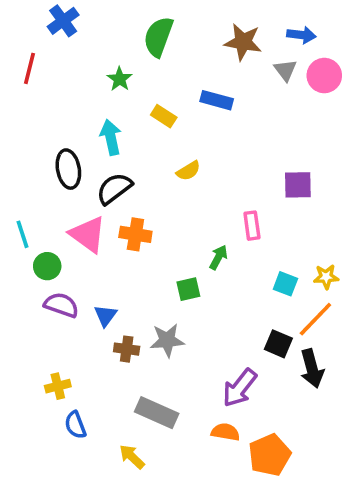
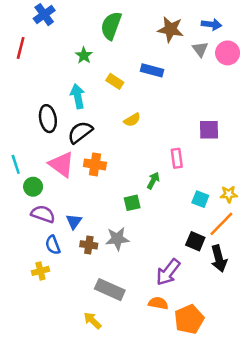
blue semicircle: (75, 425) -> (53, 245), moved

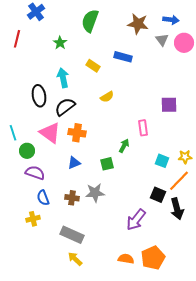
green star: (84, 55) -> (60, 43), moved
blue triangle: (74, 221) -> (74, 163), moved, turned 32
gray rectangle: (110, 290) -> (72, 235), moved
orange semicircle: (158, 303) -> (126, 259), moved

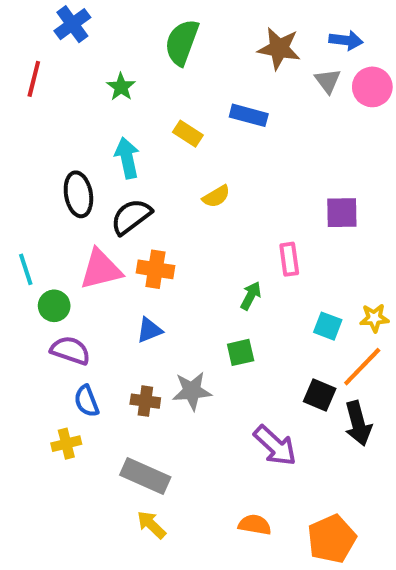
pink triangle: (50, 133) -> (101, 269), turned -50
green square: (107, 164) -> (241, 352), moved
purple arrow: (136, 220) -> (275, 446), turned -85
orange pentagon: (153, 258) -> (332, 539), moved

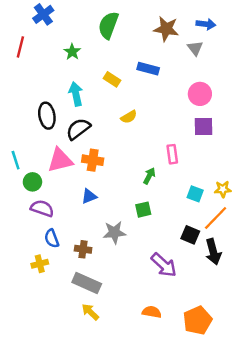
pink circle: (372, 87) -> (200, 94), moved
brown cross: (145, 401) -> (83, 249), moved

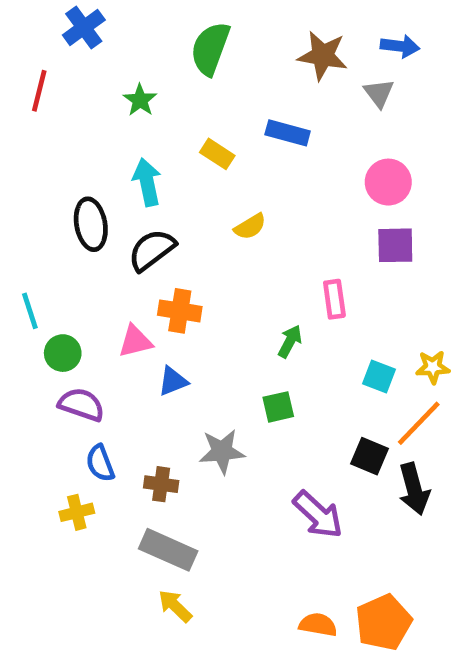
pink triangle: (60, 160) -> (135, 341), moved, size x0.7
orange semicircle: (152, 312) -> (318, 625), moved

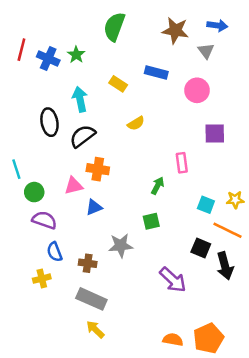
blue cross: (84, 28) -> (48, 59), moved, turned -30
pink circle: (388, 182) -> (197, 90), moved
orange line: (419, 423) -> (228, 230), turned 72

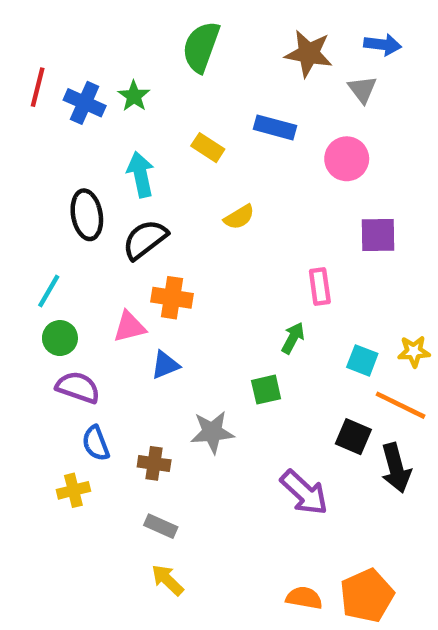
cyan line: (16, 169) -> (49, 291), moved, turned 48
green arrow: (158, 186) -> (293, 338), moved
gray rectangle: (91, 299) -> (161, 526), size x0.6

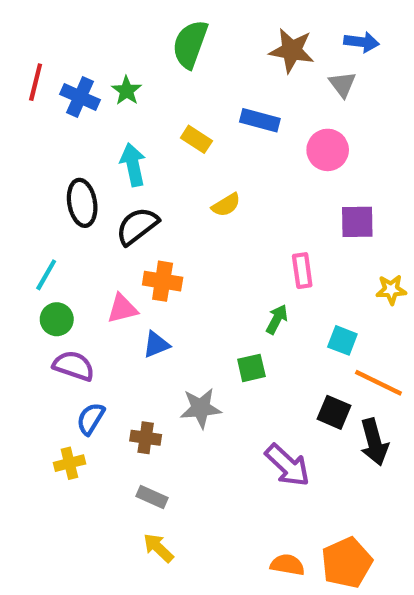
yellow star: (414, 351) -> (391, 290), moved
blue semicircle: (96, 443) -> (91, 419), turned 52

